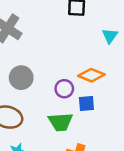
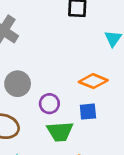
purple circle: (64, 89) -> (49, 104), moved

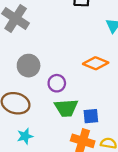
blue square: (88, 112) -> (91, 116), moved

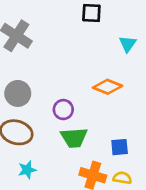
gray circle: (29, 66) -> (18, 93), moved
blue square: (91, 116) -> (120, 147), moved

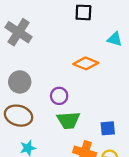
cyan triangle: (128, 44) -> (115, 39), turned -49
orange diamond: (108, 87) -> (86, 63), moved

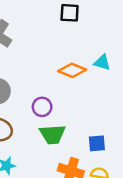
cyan triangle: (115, 39) -> (102, 62), moved

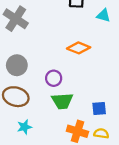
cyan triangle: (102, 62) -> (103, 15), moved

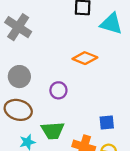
cyan triangle: (103, 15) -> (111, 24), size x1.5
green trapezoid: (62, 101) -> (53, 131), moved

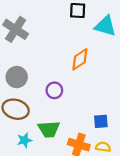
orange diamond: (85, 58) -> (80, 59), turned -55

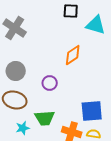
blue square: (101, 121) -> (92, 111), size x1.6

